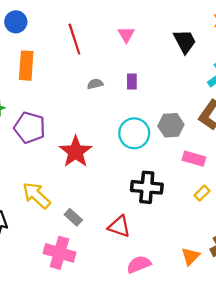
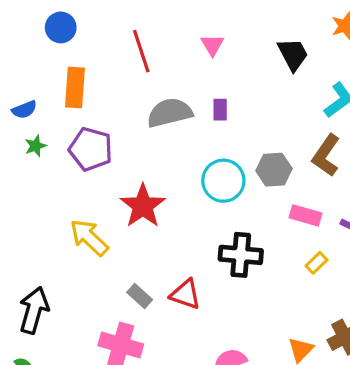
gray semicircle: (95, 84) -> (170, 113), size x2.0
purple pentagon: (30, 128) -> (91, 149), moved
yellow arrow: (37, 195) -> (89, 238), moved
red triangle: (119, 226) -> (185, 294), moved

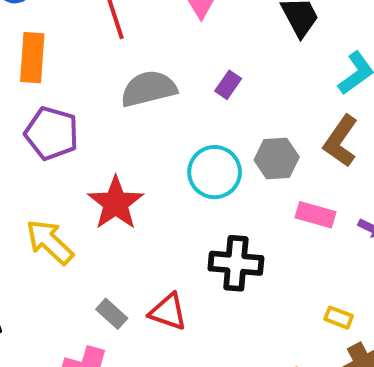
purple rectangle: (220, 110) -> (228, 85), moved, turned 35
yellow rectangle: (317, 263) -> (339, 318), moved, turned 65

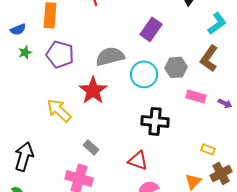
purple rectangle: (228, 85) -> (151, 29), size x1.6
gray semicircle: (149, 89) -> (110, 56), moved
red triangle: (168, 312) -> (138, 160), moved

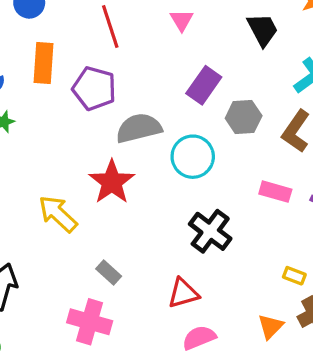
purple pentagon: (60, 54) -> (94, 88), moved
gray hexagon: (176, 67) -> (244, 117), moved
black cross: (155, 121) -> (210, 231), turned 32
red triangle: (138, 160) -> (183, 293), turned -35

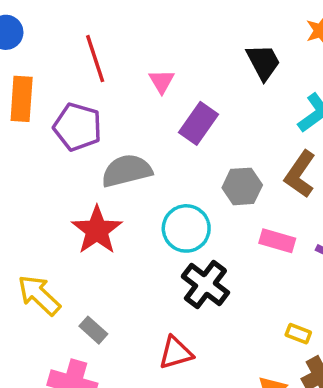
pink triangle: (182, 20) -> (162, 81), moved
gray hexagon: (244, 117) -> (242, 186), moved
cyan circle: (193, 157) -> (186, 228), moved
yellow arrow: (58, 214) -> (39, 295), moved

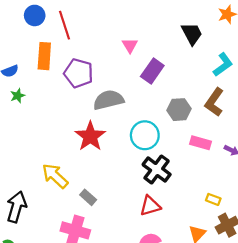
red line: (95, 59) -> (65, 25), moved
red triangle: (176, 353) -> (150, 206), moved

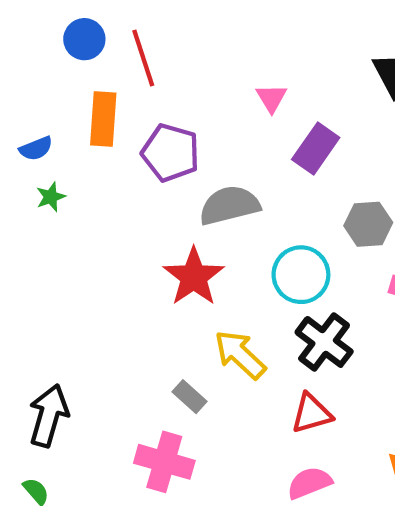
yellow arrow: (55, 176) -> (240, 355), moved

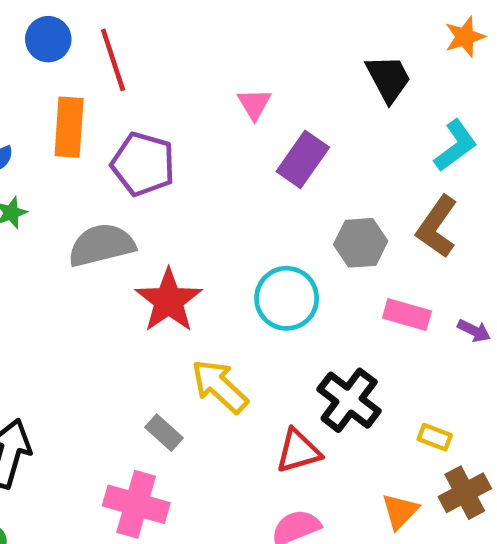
gray semicircle: (229, 205) -> (101, 245), moved
black cross: (324, 342) -> (349, 400), moved

